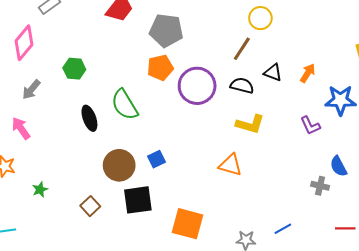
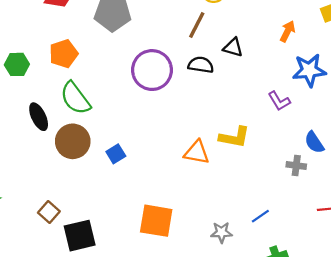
orange pentagon: (160, 68) -> (64, 54), moved
orange arrow: (308, 73) -> (287, 31), moved
yellow L-shape: (250, 124) -> (234, 137), moved
brown circle: (119, 165) -> (73, 141), moved
black square: (138, 200) -> (80, 236), moved

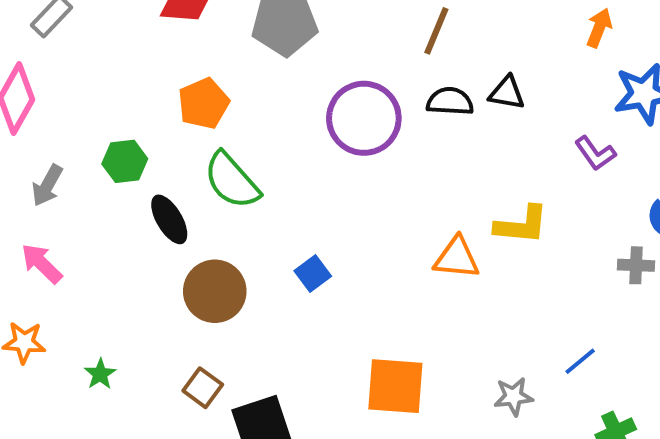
black triangle: (233, 47) -> (507, 93), moved
green hexagon: (17, 64) -> (125, 161), moved
brown circle: (73, 141) -> (215, 291), moved

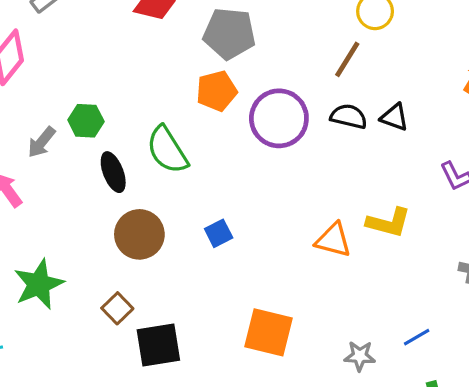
orange pentagon: (204, 103) -> (217, 91), moved
gray arrow: (47, 186) -> (41, 142), moved
green star: (100, 374) -> (39, 284), size x2.0

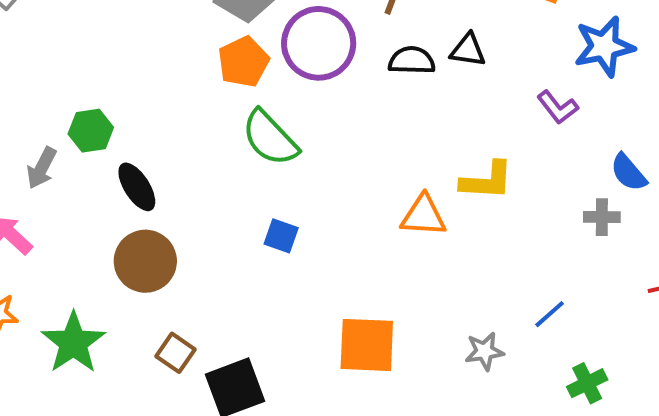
purple circle: (279, 118) -> (319, 43), moved
green semicircle: (167, 150) -> (270, 138), moved
blue square: (219, 233) -> (281, 236), turned -32
brown circle: (139, 234) -> (145, 261), moved

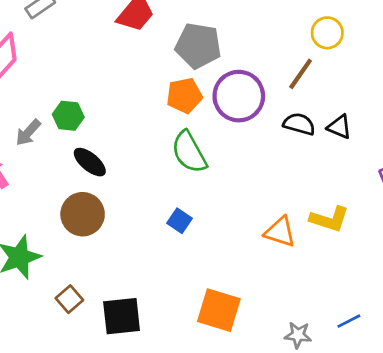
black ellipse: (137, 187) -> (90, 162), turned -32
brown square: (176, 353) -> (69, 299), moved

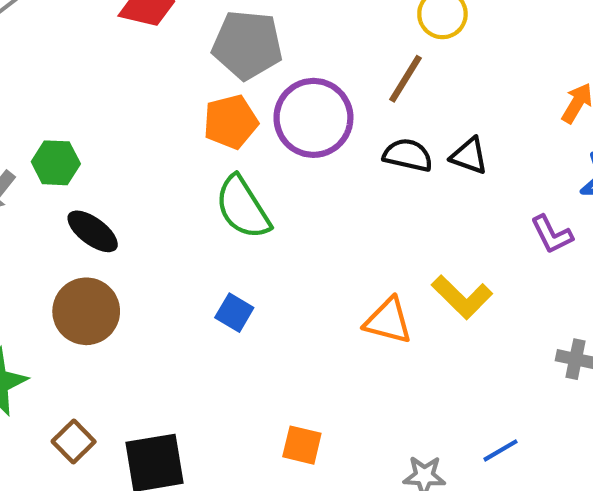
yellow L-shape: (329, 219) -> (462, 297), turned 30
orange square: (219, 310) -> (302, 445), size x0.6

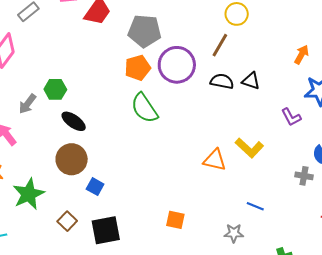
blue square: (234, 313) -> (95, 187), moved
blue line: (500, 450) -> (255, 206), moved, turned 54

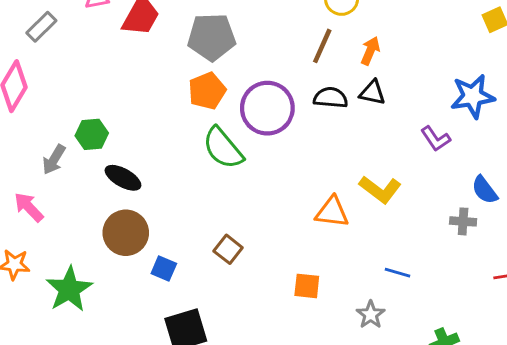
orange arrow: (302, 55) -> (370, 51), moved
purple circle: (177, 65) -> (267, 108), moved
orange square: (175, 220) -> (307, 286), moved
brown square: (67, 221) -> (228, 249), moved
gray star: (234, 233) -> (371, 315), turned -30

